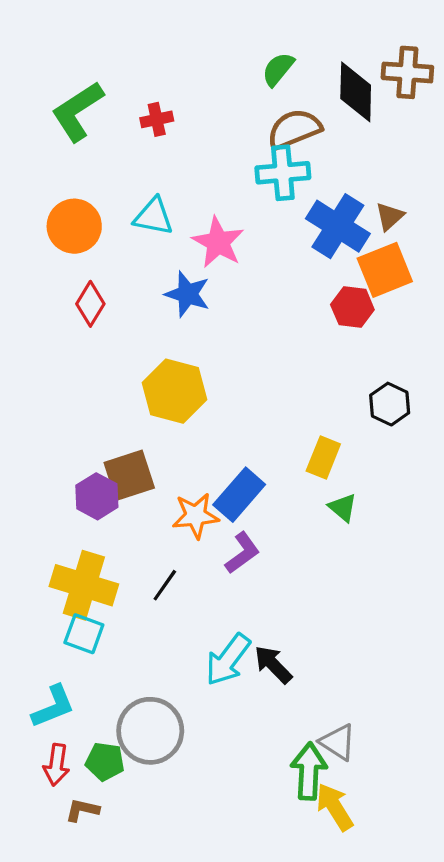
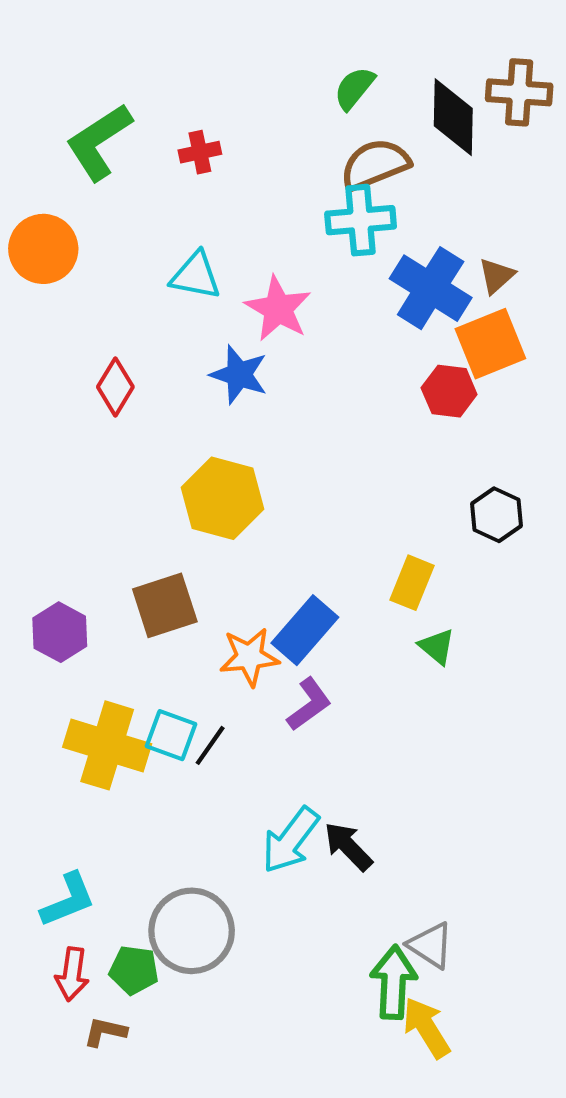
orange circle: (74, 226) -> (43, 249), moved
purple hexagon: (97, 496) -> (60, 632), moved
cyan square: (84, 634) -> (171, 735), moved

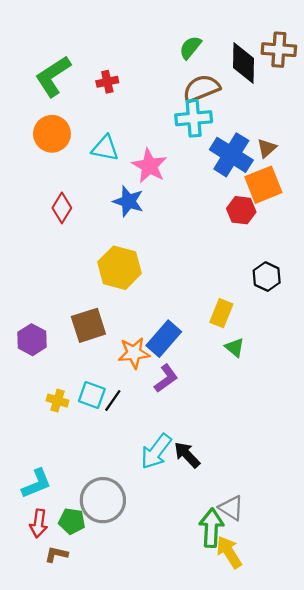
orange circle: (43, 249) -> (52, 134), moved
yellow cross: (107, 745) -> (58, 401), size x0.5

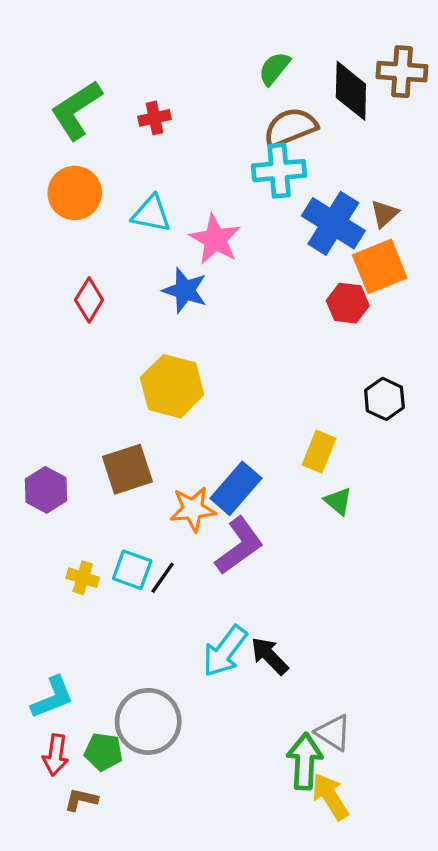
purple L-shape: (166, 378) -> (239, 546), size x1.4

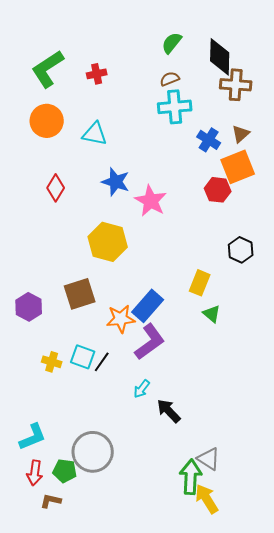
brown cross: (402, 72) -> (236, 85), moved
brown semicircle: (290, 127) -> (170, 79), moved, size x0.6
blue cross: (333, 223) -> (209, 140), size x0.6
pink star: (215, 239) -> (151, 201), moved
cyan arrow: (225, 651) -> (142, 389), moved, size x0.6

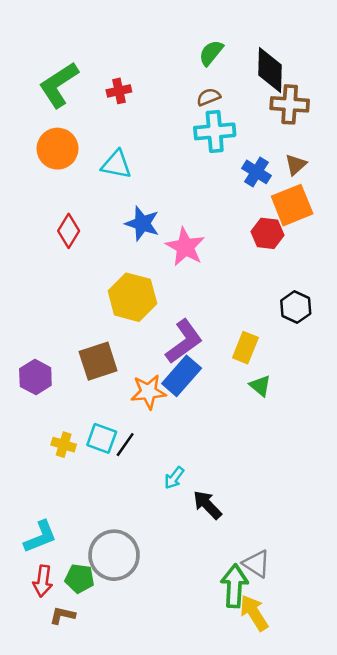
purple L-shape: (150, 342) -> (184, 341), moved

